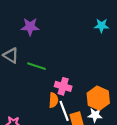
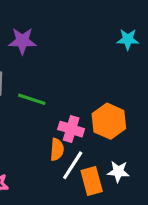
orange hexagon: (98, 98) -> (109, 121), moved
white line: (64, 111) -> (73, 165), turned 54

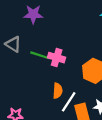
pink cross: (71, 129) -> (57, 58), moved

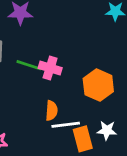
white line: (69, 102) -> (66, 125), turned 50

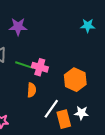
orange semicircle: (51, 111) -> (32, 90), moved
white line: (66, 125) -> (51, 109), turned -48

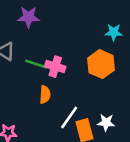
cyan star: (88, 26) -> (114, 32), moved
orange hexagon: (75, 80) -> (101, 64), moved

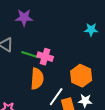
orange hexagon: (101, 64) -> (81, 76), moved
orange semicircle: (45, 95) -> (37, 79), size x1.5

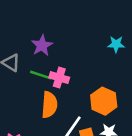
purple star: (24, 18) -> (42, 45), moved, turned -30

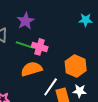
orange semicircle: (49, 105) -> (32, 69), turned -110

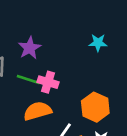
cyan star: (86, 20) -> (98, 43), moved

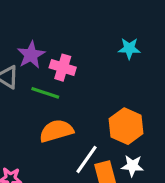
purple star: (30, 48) -> (31, 55), moved
pink cross: (48, 82) -> (63, 68), moved

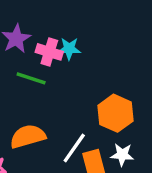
cyan star: (129, 48) -> (69, 49), moved
orange semicircle: (56, 131) -> (28, 136), moved

